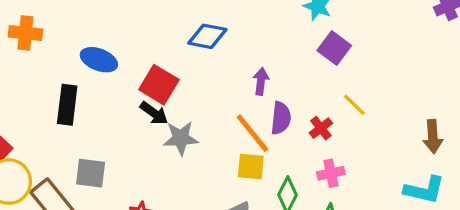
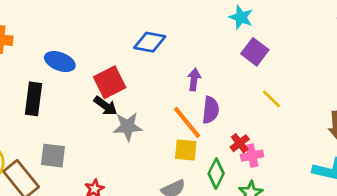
red square: (159, 85) -> (110, 82), turned 32
red cross: (321, 128) -> (240, 143), moved

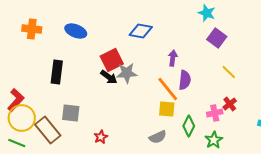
blue ellipse: (60, 62) -> (76, 31), moved
gray star: (128, 127) -> (127, 73), moved
red cross: (240, 143) -> (230, 104), moved

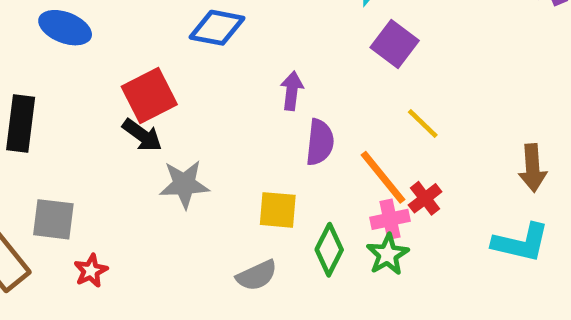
gray star: (127, 73) -> (184, 184), moved
orange line: (168, 89) -> (383, 177), moved
red star: (101, 137) -> (91, 271), moved
green star: (214, 140) -> (388, 254), moved

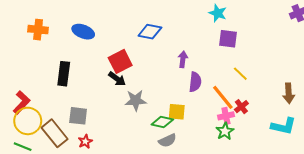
purple square: (395, 44) -> (228, 39), turned -30
green diamond: (329, 250) -> (162, 122), moved, turned 75
red star: (91, 271) -> (85, 142), moved

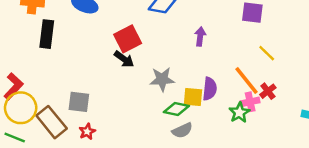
black rectangle: (64, 74) -> (47, 34), moved
purple semicircle: (195, 82) -> (210, 89), moved
gray star: (136, 100) -> (162, 79), moved
green star: (225, 131) -> (239, 113), moved

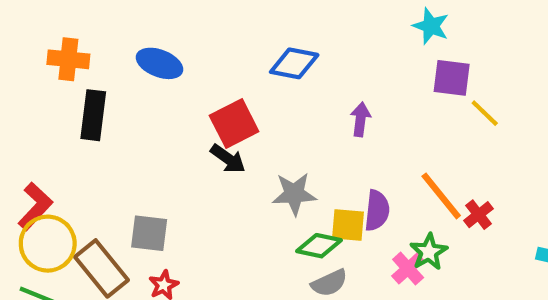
yellow line: (267, 53) -> (485, 113), moved
pink cross: (250, 102) -> (408, 268), moved, turned -30

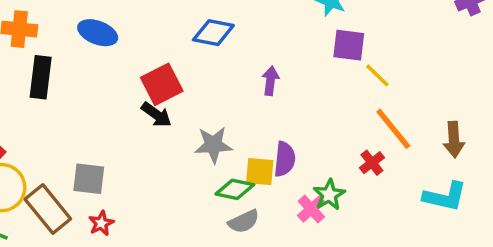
orange line: (441, 196) -> (393, 129), moved

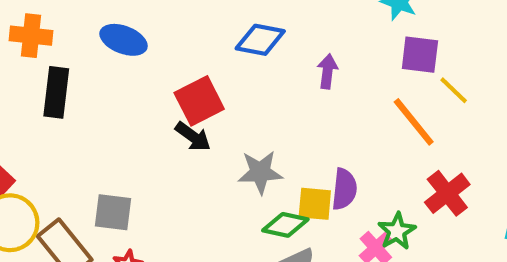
purple arrow: (270, 81) -> (327, 71), moved
orange line: (393, 129) -> (414, 122), moved
red cross: (372, 163) -> (447, 193), size x1.5

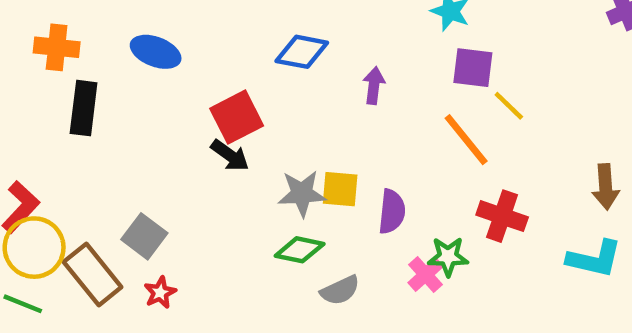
red cross: (447, 193) -> (502, 216), turned -33
yellow square: (315, 204) -> (340, 189), moved
gray square: (113, 212) -> (144, 236), turned 30
green diamond: (285, 225) -> (300, 250), moved
green star: (397, 231) -> (448, 257), turned 30

